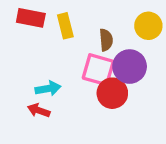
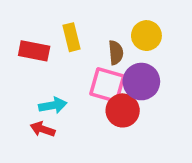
red rectangle: (31, 18) -> (34, 51), moved
yellow circle: (148, 26) -> (146, 36), moved

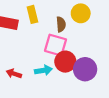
purple circle: (141, 82) -> (85, 69), moved
cyan arrow: (53, 105) -> (43, 70), moved

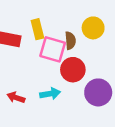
pink square: (55, 45) -> (53, 49), moved
red circle: (65, 62) -> (73, 70), moved

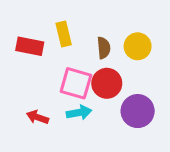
yellow circle: (93, 28) -> (138, 46), moved
pink square: (53, 49) -> (76, 83), moved

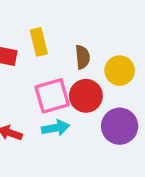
yellow circle: (138, 46) -> (120, 71), moved
pink square: (76, 83) -> (52, 96), turned -32

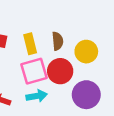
yellow rectangle: (39, 42) -> (30, 44), moved

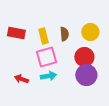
yellow circle: (86, 52) -> (90, 32), moved
red circle: (60, 71) -> (84, 57), moved

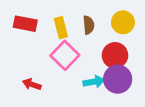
pink square: (46, 57) -> (65, 55), turned -30
cyan arrow: (48, 76) -> (94, 82), moved

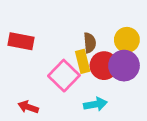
yellow rectangle: (61, 28) -> (83, 61), moved
red circle: (115, 55) -> (104, 66), moved
purple circle: (118, 79) -> (124, 66), moved

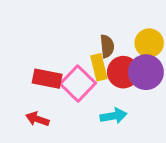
red rectangle: (21, 41) -> (47, 79), moved

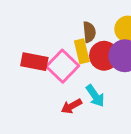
cyan arrow: (114, 116) -> (95, 96), turned 65
red arrow: (37, 119) -> (71, 106), moved, turned -48

